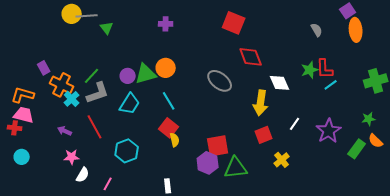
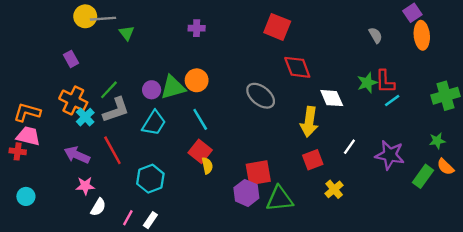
purple rectangle: (44, 68) -> (71, 59), moved
purple arrow: (65, 131) -> (77, 155), size x1.5
purple star: (329, 131) -> (390, 155), turned -30
cyan circle: (22, 157) -> (26, 196), moved
white rectangle: (168, 186) -> (150, 220), moved, turned 40

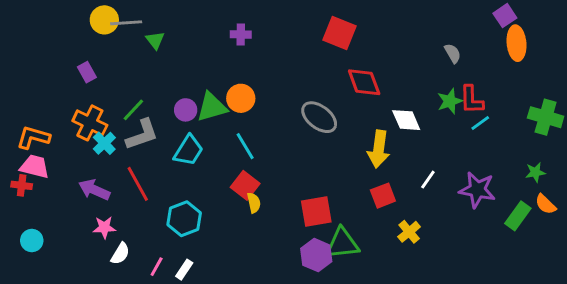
gray semicircle: (376, 35) -> (453, 53), moved
green cross: (445, 96) -> (546, 117), turned 32
purple hexagon: (246, 193) -> (316, 255), moved

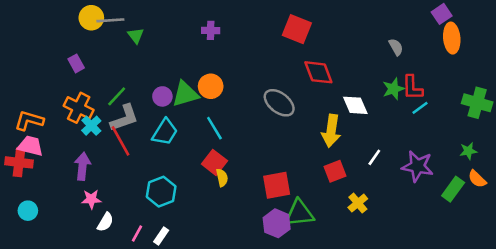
red line: (138, 184) -> (121, 141), moved
red cross: (22, 185) -> (19, 162), size x1.5
purple arrow: (94, 190) -> (82, 166), turned 72

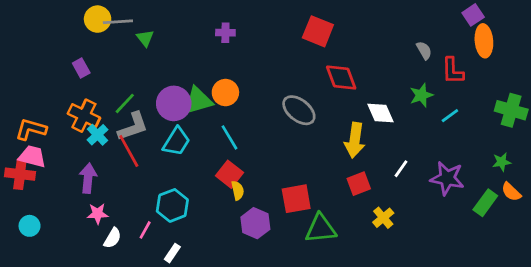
red L-shape: (412, 88) -> (453, 71), moved
purple circle: (162, 96) -> (174, 103), size x1.6
purple hexagon: (277, 223) -> (255, 223), moved
pink line: (137, 233) -> (145, 230), moved

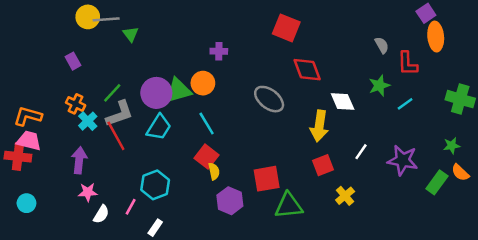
purple cross: (225, 33) -> (219, 51), moved
orange cross: (84, 116) -> (75, 104), size x0.7

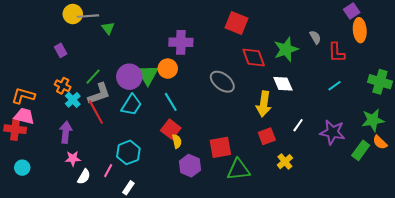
purple cross: (219, 51) -> (181, 42), size x1.6
green star: (379, 86) -> (286, 49), moved, size x1.4
green triangle: (178, 90) -> (148, 75), turned -45
green star: (452, 146) -> (373, 120), size x1.6

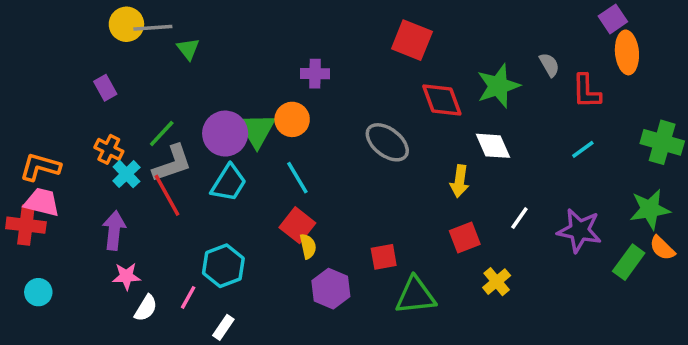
purple cross: (181, 42) -> (315, 74), size x0.7
yellow arrow: (264, 104) -> (460, 181), size x0.7
red square: (220, 147) -> (384, 257), size x0.7

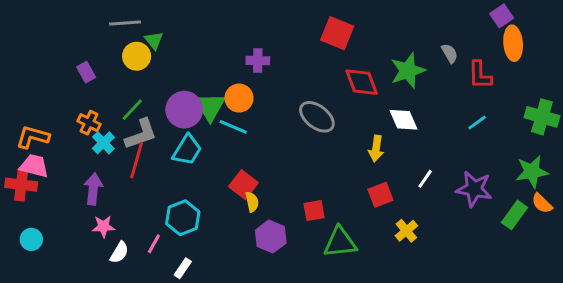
yellow circle: (126, 24) -> (137, 56), moved
cyan line: (297, 178) -> (233, 127), moved, turned -36
red line: (167, 195) -> (137, 160), turned 45

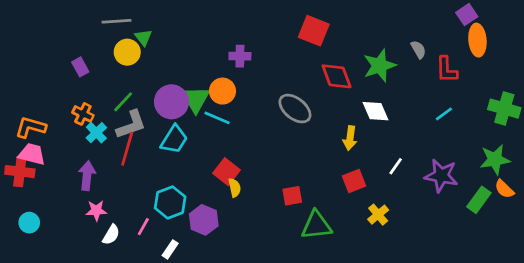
purple hexagon: (271, 237) -> (204, 220), moved

